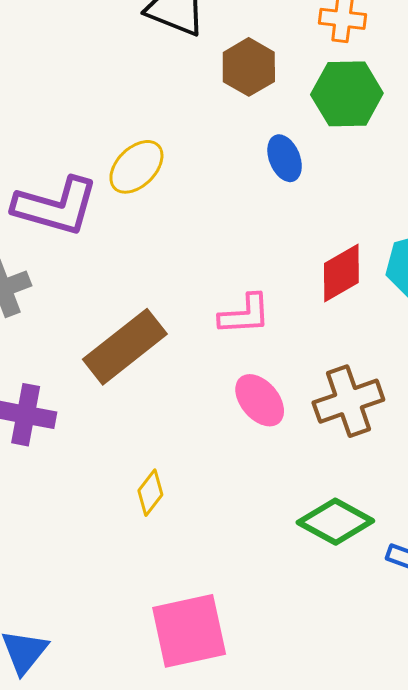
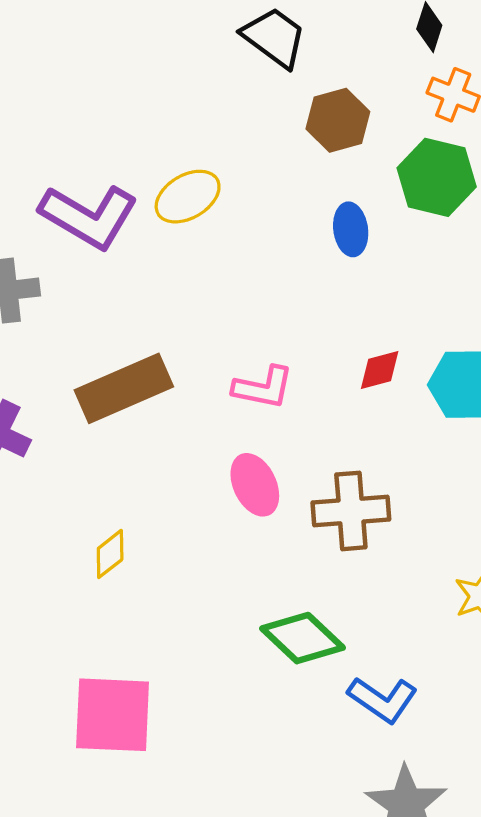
red diamond: (341, 273) -> (380, 370), size x0.7

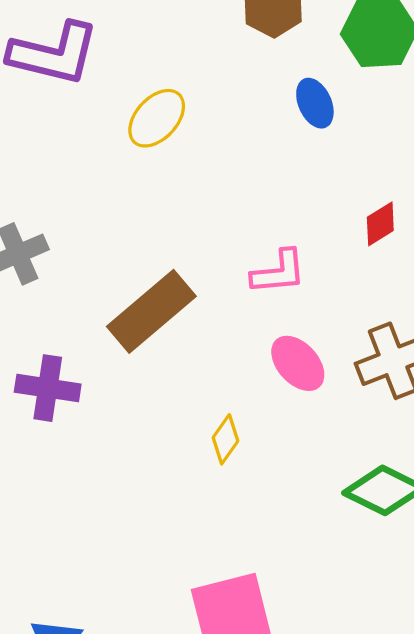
purple L-shape: (89, 216) -> (54, 54), moved
yellow diamond: (110, 554) -> (226, 439), moved

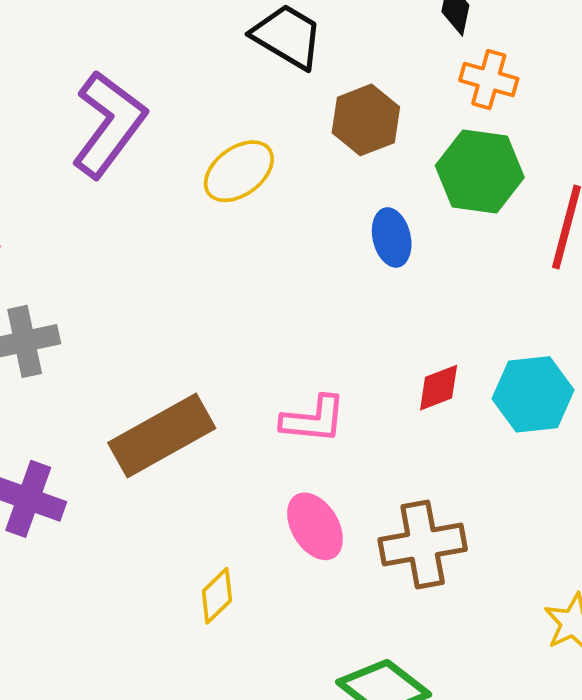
purple L-shape: (54, 54) -> (109, 124), turned -78
yellow ellipse: (157, 118) -> (239, 171), moved

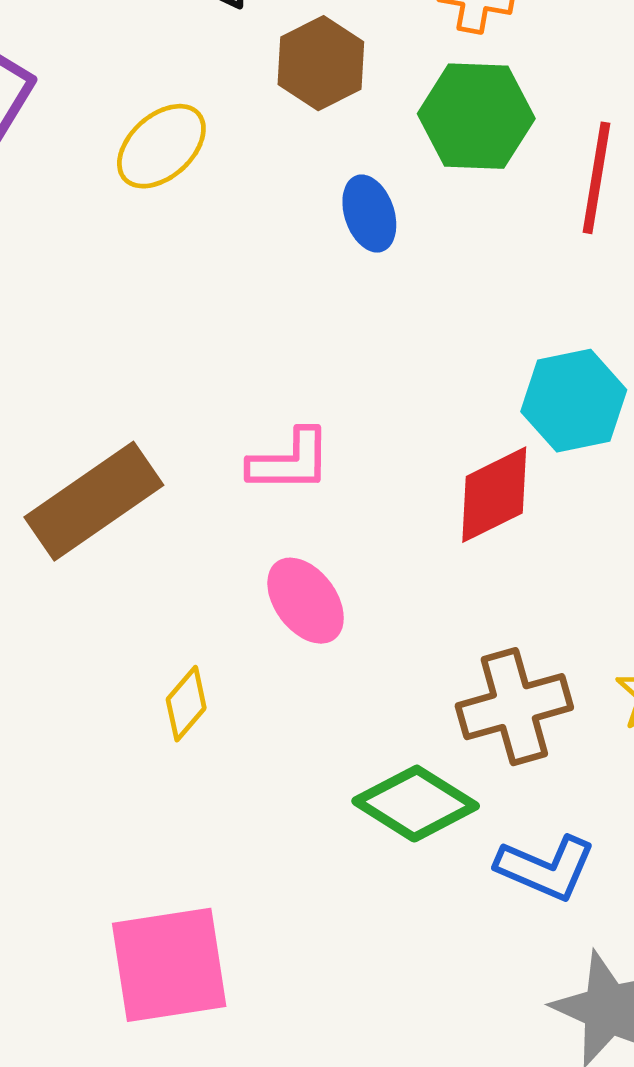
red diamond: (439, 388) -> (494, 495), moved, size x1.5
brown cross: (423, 544) -> (514, 707), moved

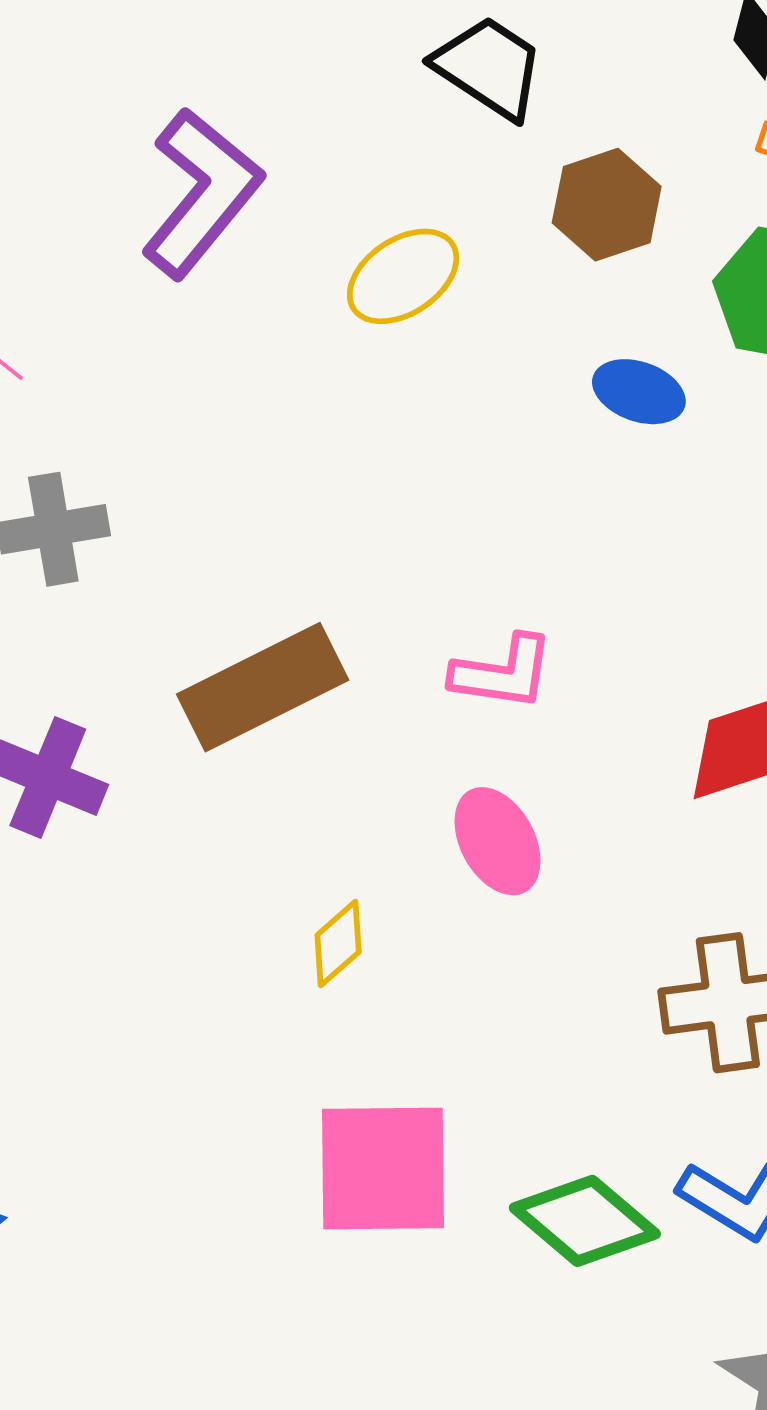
blue ellipse: (369, 214) -> (639, 392), turned -60
green diamond: (416, 804) -> (585, 1221), moved
pink square: (169, 965) -> (383, 1168), moved

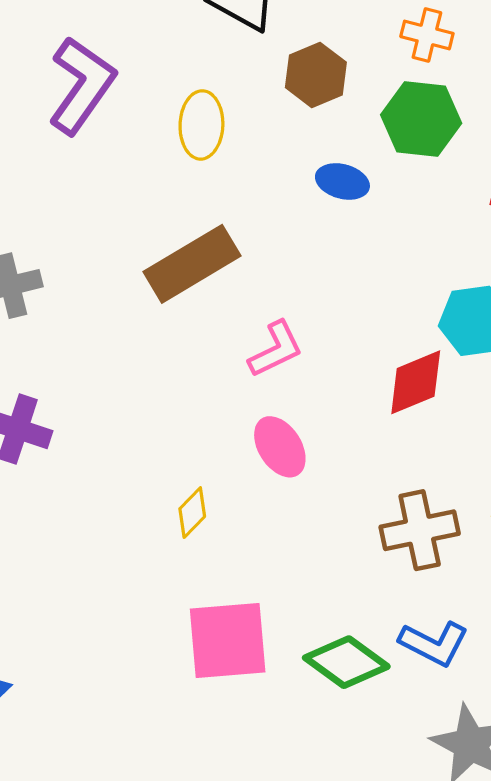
yellow ellipse: (403, 276) -> (201, 125), turned -50
pink L-shape: (503, 673) -> (276, 349), turned -30
brown rectangle: (263, 687) -> (192, 264), moved

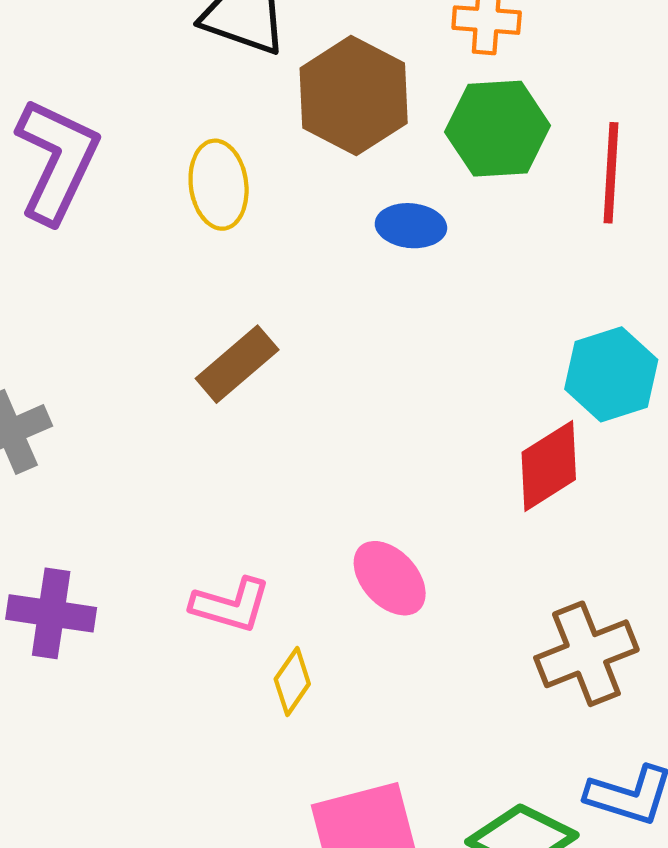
brown hexagon: (316, 75) -> (354, 96), size x1.4
brown rectangle: (192, 264) -> (237, 364), size x0.7
pink L-shape: (276, 349) -> (231, 605), moved, turned 52

